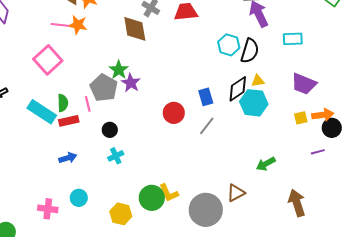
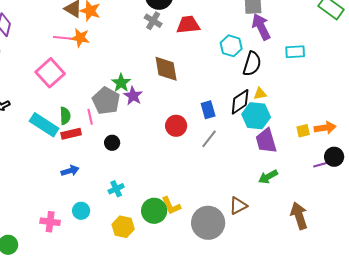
brown diamond: (135, 29) -> (166, 69), moved
cyan hexagon: (229, 45) -> (231, 46), moved
purple trapezoid: (304, 84) -> (266, 141), moved, turned 52
black circle: (332, 128) -> (334, 157), moved
cyan cross: (116, 156) -> (116, 189), moved

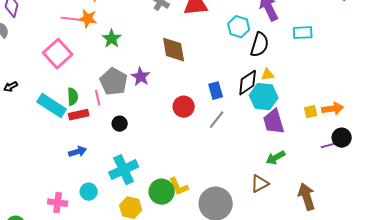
green star: (121, 83) -> (112, 39), moved
cyan cross: (116, 189) -> (124, 170), size x1.8
brown triangle: (238, 206) -> (260, 184), moved

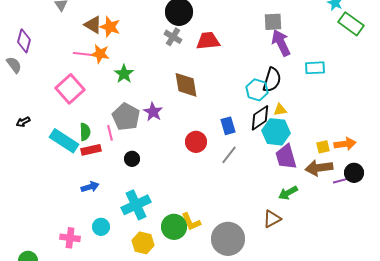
cyan hexagon: (239, 27) -> (257, 90), moved
brown arrow: (307, 197) -> (319, 168), moved, turned -80

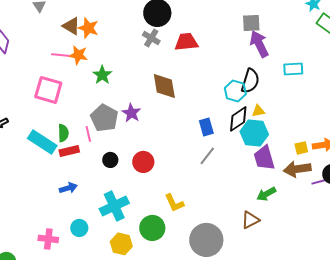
pink square: (70, 89) -> (48, 90), turned -32
red circle: (196, 142) -> (143, 162), moved
yellow L-shape: (191, 222) -> (174, 203), moved

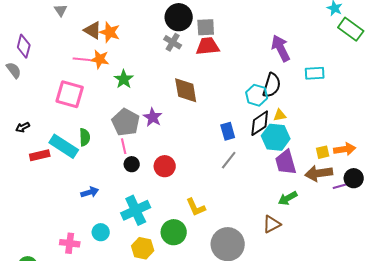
gray square: (251, 23) -> (206, 27), moved
pink line: (88, 134) -> (124, 146), moved
red rectangle: (69, 151) -> (40, 155), moved

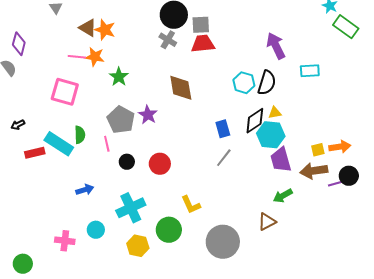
cyan hexagon: (257, 95) -> (244, 83), moved
pink line: (124, 146) -> (107, 144), moved

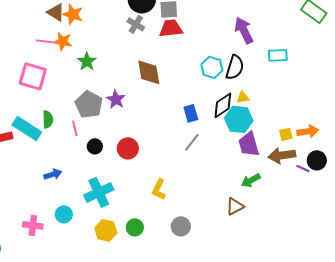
purple line: (335, 184) -> (303, 168), turned 40
yellow L-shape: (191, 205) -> (159, 189), turned 50
green circle: (169, 230) -> (135, 227), moved, size x0.7
gray circle: (223, 242) -> (181, 226), moved, size x0.6

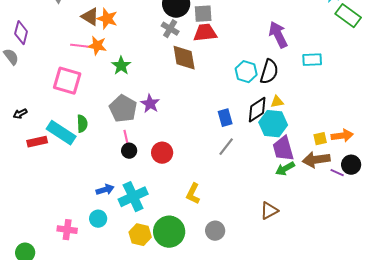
brown diamond: (149, 72) -> (184, 58), moved
pink line: (75, 128) -> (126, 138), moved
blue arrow: (53, 174) -> (105, 190), moved
green arrow: (251, 180) -> (285, 169), moved
green circle: (135, 227) -> (169, 232), size x1.8

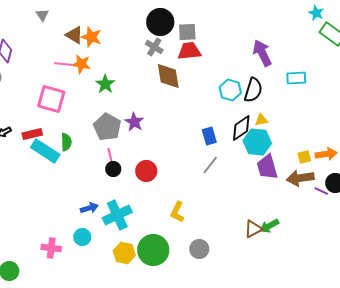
red rectangle: (37, 142) -> (32, 134), moved
green arrow: (285, 169) -> (269, 226), moved

